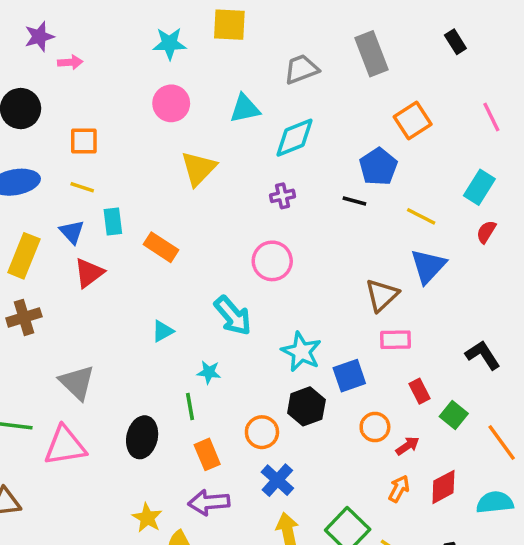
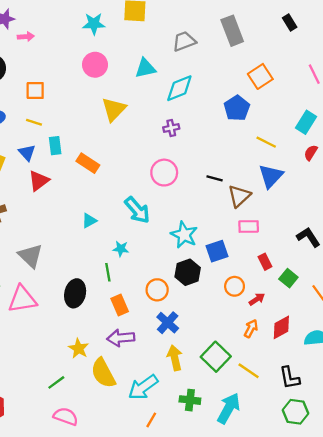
black line: (354, 201) -> (215, 178), moved

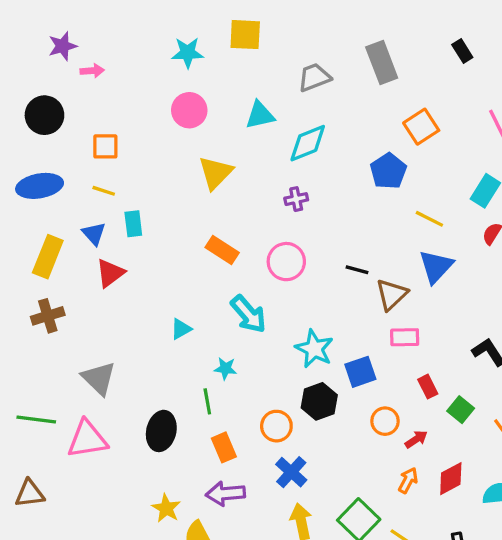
orange rectangle: (88, 163) -> (222, 250), moved

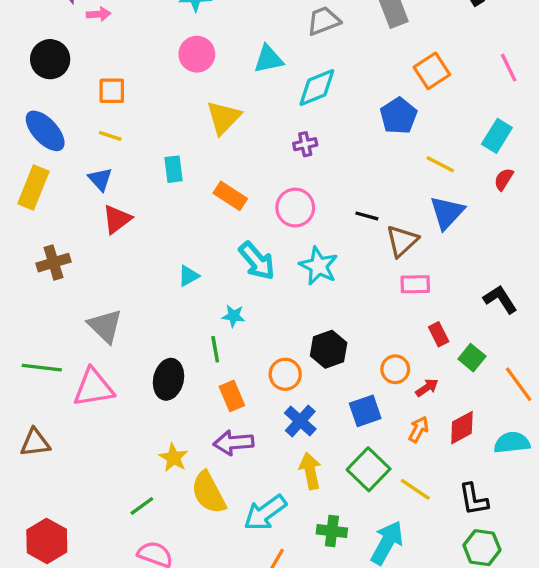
blue ellipse: (40, 186) -> (45, 131), turned 57
cyan rectangle: (133, 224) -> (174, 169), moved
yellow rectangle: (48, 257) -> (33, 188), moved
cyan star: (314, 349) -> (319, 266), moved
blue square: (360, 372) -> (365, 411), moved

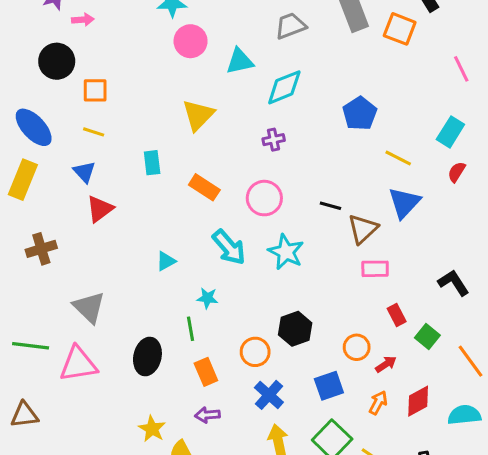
pink circle: (197, 54) -> (191, 41), moved
black circle: (50, 59) -> (57, 61), moved
orange square: (432, 71) -> (400, 29), moved, turned -36
purple arrow: (234, 443) -> (207, 415), size x0.7

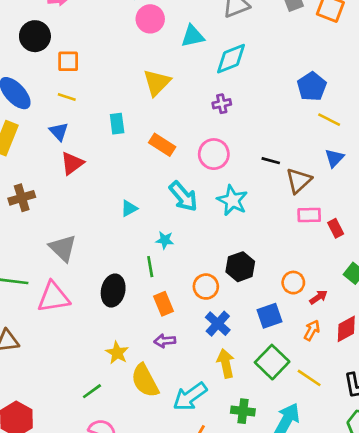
blue pentagon: (360, 113) -> (312, 86), moved
blue triangle: (404, 203) -> (334, 158), size x0.7
red rectangle: (397, 315) -> (336, 228), moved

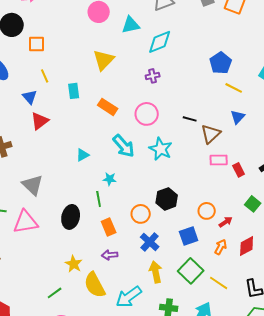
yellow line: (67, 97) -> (45, 76), moved, turned 48

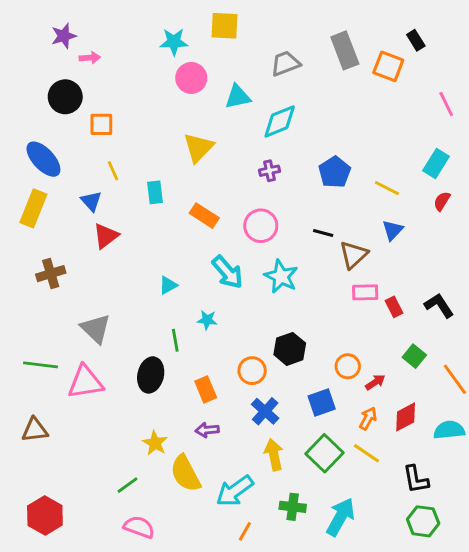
blue pentagon: (221, 63) -> (335, 172), moved
green line: (99, 199) -> (175, 340), moved
yellow line: (219, 283) -> (367, 453), moved

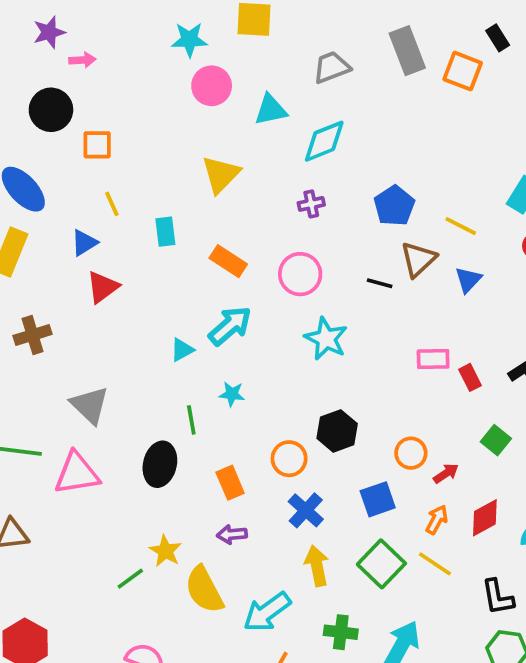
blue triangle: (91, 201) -> (84, 243), turned 40
brown triangle: (354, 255) -> (418, 259), moved
cyan arrow: (227, 272) -> (230, 326), moved, turned -90
green line: (127, 485) -> (130, 579), moved

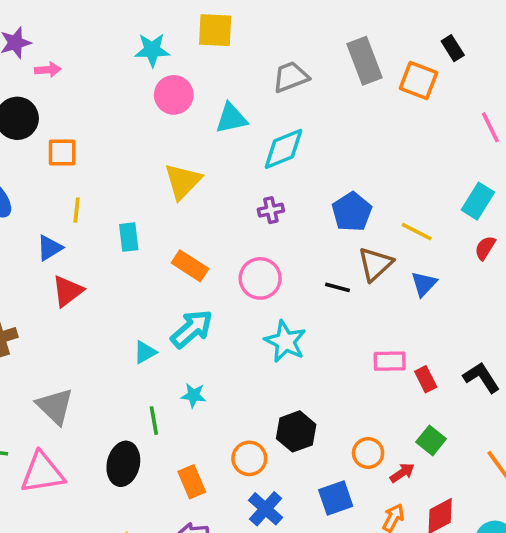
yellow line: (112, 204) -> (77, 210), turned 30
green square: (496, 440) -> (431, 440), moved

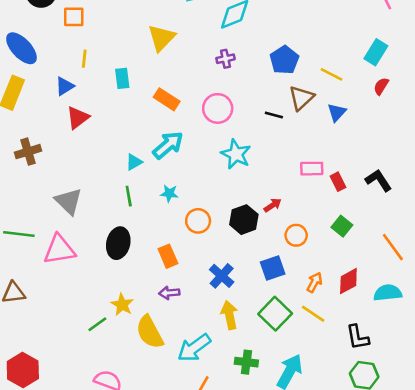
green line: (154, 421) -> (129, 196), moved
orange circle: (249, 458) -> (198, 221), moved
red arrow: (402, 473) -> (273, 205), moved

